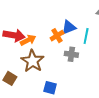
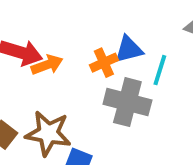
gray cross: (71, 54) -> (127, 102), size x1.6
brown star: (32, 61) -> (48, 133), moved, turned -30

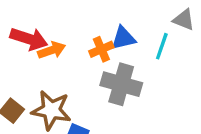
cyan line: (160, 70) -> (162, 46), moved

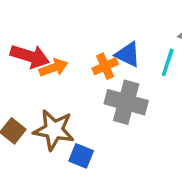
blue triangle: (123, 38) -> (128, 54), turned 40

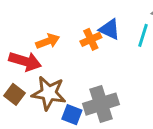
red arrow: (30, 56) -> (25, 61), moved
gray cross: (126, 102) -> (101, 104), moved, turned -32

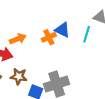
brown star: (49, 93) -> (19, 76), size x0.7

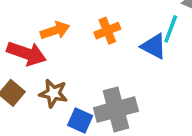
blue triangle: (62, 30) -> (154, 46), moved

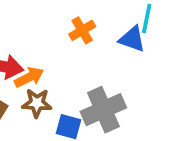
orange arrow: (55, 30) -> (29, 77), moved

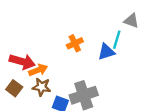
blue triangle: (132, 39) -> (106, 52), turned -42

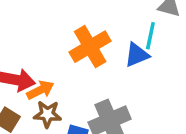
orange cross: (75, 43) -> (90, 47), size x1.6

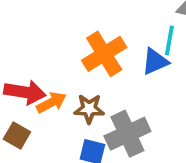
brown star: (47, 114) -> (89, 109), moved

